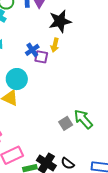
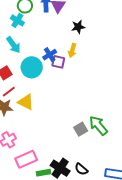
black star: (60, 21) -> (78, 27), size x0.6
cyan circle: (17, 79) -> (32, 67), moved

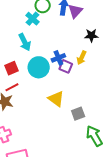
yellow triangle: (26, 102) -> (56, 99), moved
gray square: (81, 129) -> (78, 114), moved

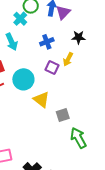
blue cross: (58, 58) -> (47, 42), moved
cyan circle: (39, 67) -> (23, 79), moved

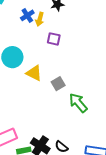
yellow arrow: (68, 59) -> (40, 19), moved
purple square: (52, 68) -> (54, 39), moved

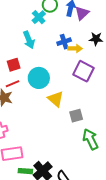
yellow arrow: (40, 19) -> (75, 48), turned -120
purple square: (54, 39) -> (83, 71), size x1.5

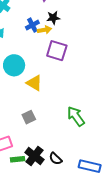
black star: (96, 39) -> (53, 18), moved
gray square: (76, 116) -> (29, 117), moved

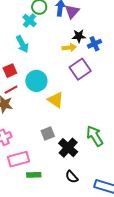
blue cross: (32, 25) -> (94, 44), moved
purple square: (57, 51) -> (80, 69), turned 35
black cross: (34, 156) -> (68, 148), moved

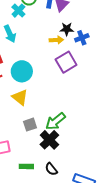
yellow triangle: (56, 100) -> (20, 97), moved
green arrow: (95, 136) -> (56, 121), moved, turned -100
green rectangle: (34, 175) -> (26, 166), moved

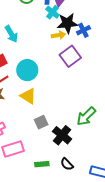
cyan cross: (18, 11) -> (52, 12), moved
black star: (67, 29) -> (67, 23), size x1.5
green arrow: (56, 121) -> (86, 116), moved

